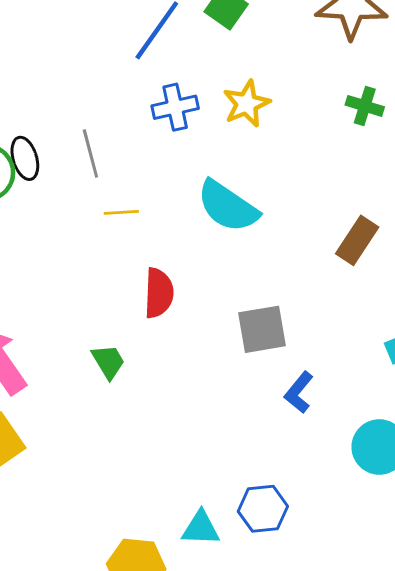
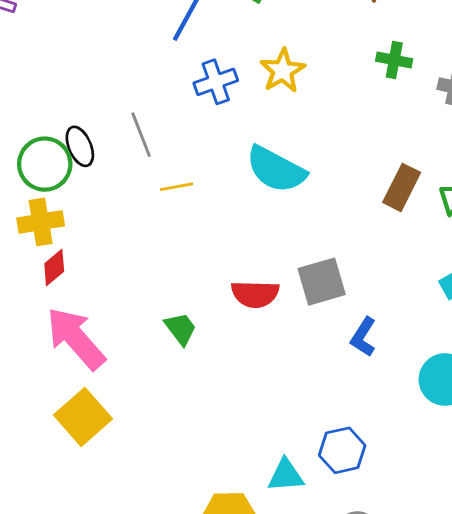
red semicircle: (159, 293) -> (255, 294), moved, turned 96

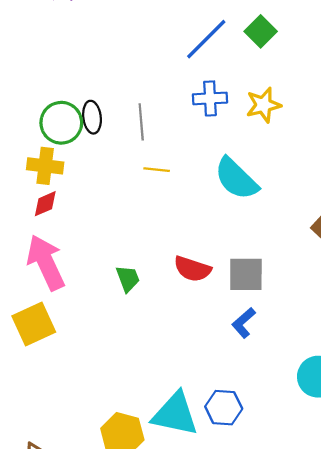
blue L-shape: (363, 337) -> (244, 323), moved
cyan triangle: (286, 475) -> (175, 414), size x1.6

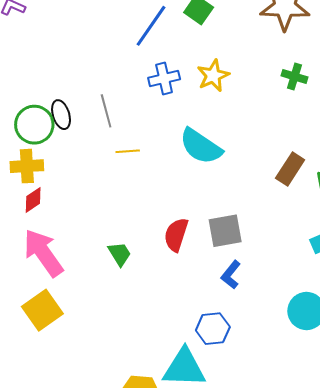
red semicircle: (192, 269) -> (176, 235), turned 100
blue hexagon: (224, 408) -> (213, 329), moved

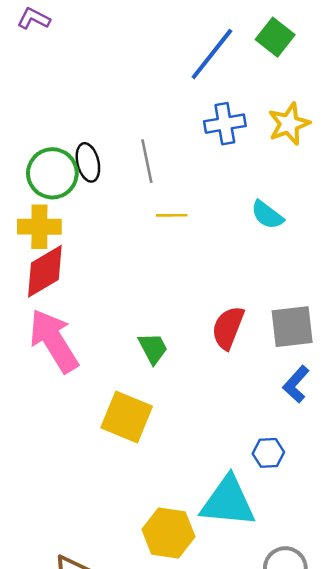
cyan semicircle: (201, 146) -> (267, 215), size x0.6
red diamond: (33, 200) -> (45, 271), size x1.6
yellow square: (42, 310) -> (127, 417), moved, turned -36
blue hexagon: (213, 329) -> (268, 453), size x0.7

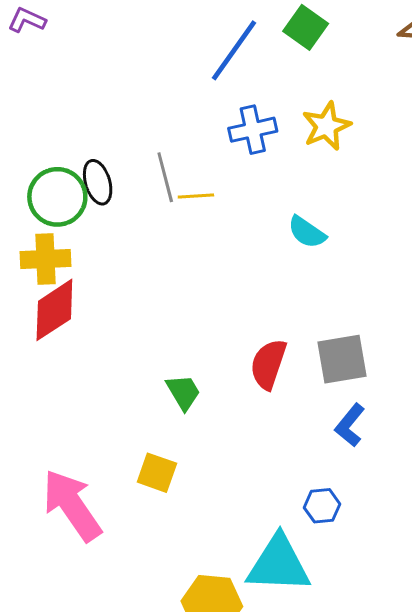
yellow line: (172, 215) -> (196, 196), moved
pink arrow: (54, 341) -> (72, 505), moved
yellow square: (127, 417) -> (157, 473), size x0.7

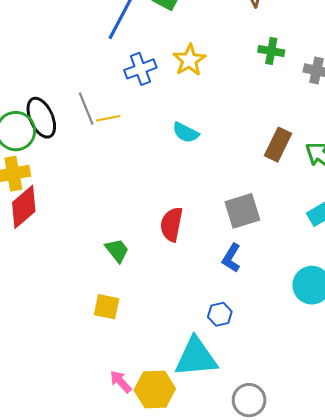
black ellipse: (98, 182) -> (41, 118), size x1.4
gray square: (342, 359) -> (242, 211), moved
pink arrow: (72, 505) -> (121, 382), moved, size x0.5

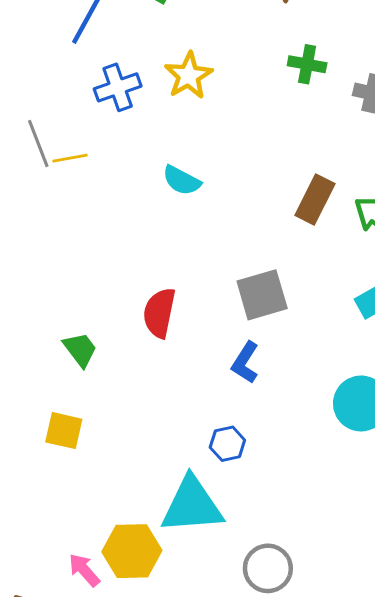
pink arrow: (121, 382) -> (84, 570), moved

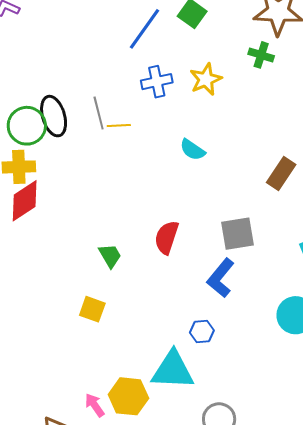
green cross: (307, 64) -> (261, 55), moved
blue L-shape: (245, 363) -> (221, 278), size x1.4

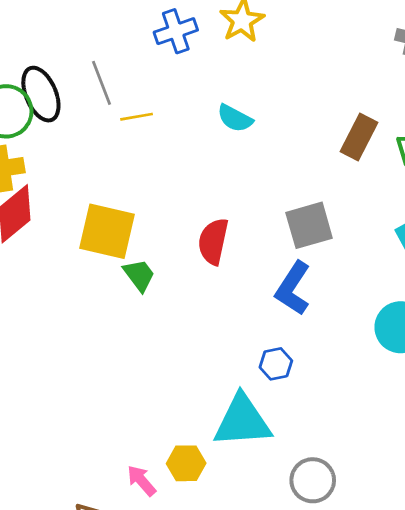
yellow line: (119, 125) -> (137, 117), moved
yellow square: (92, 309) -> (107, 231), moved, size x1.6
yellow hexagon: (128, 396) -> (186, 463), size x0.7

